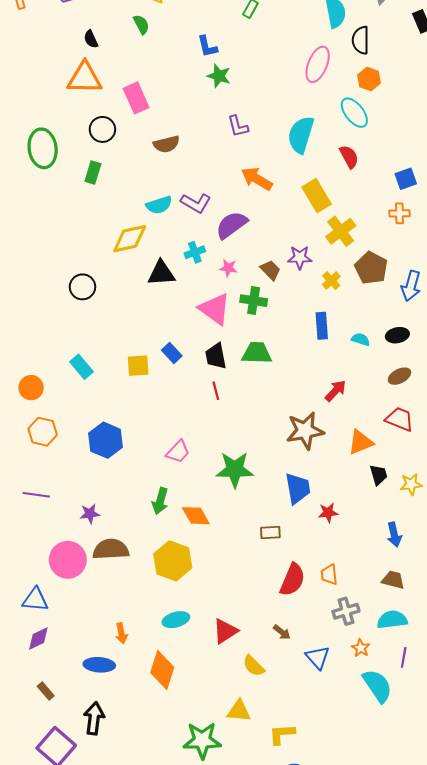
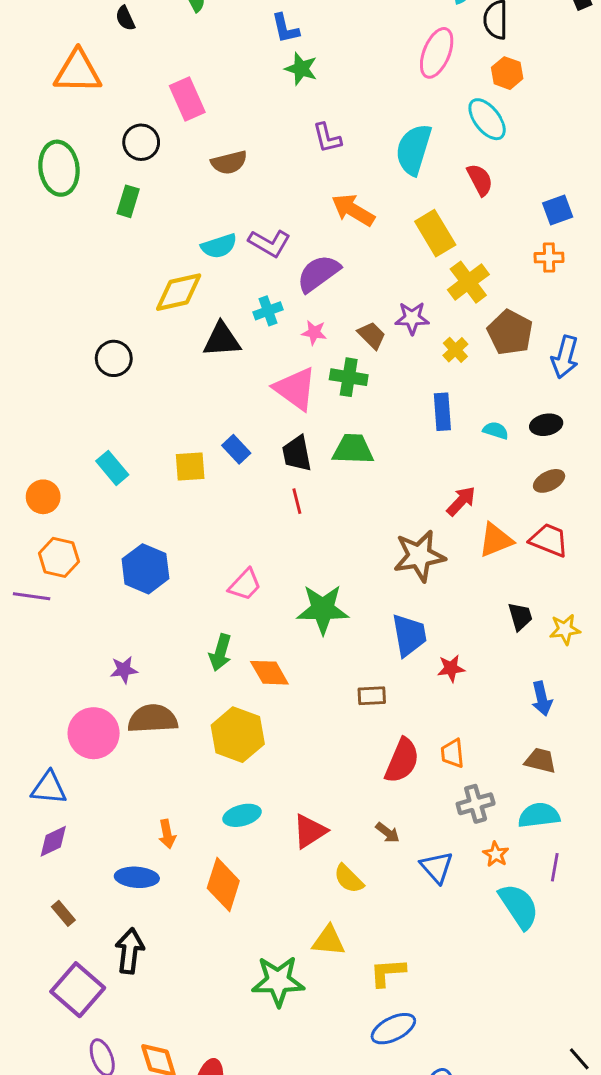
orange triangle: (85, 78) -> (78, 72), moved
orange triangle: (361, 442) -> (496, 540), moved
purple line: (36, 495) -> (32, 596), moved

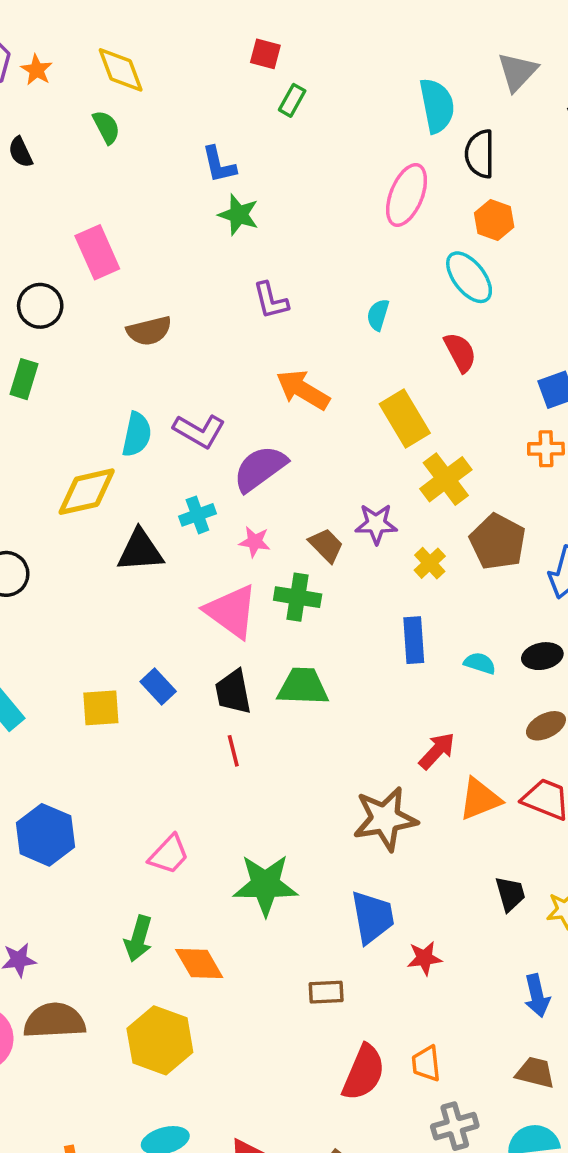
cyan semicircle: (414, 149) -> (378, 315), size x0.5
cyan semicircle: (219, 246) -> (137, 434), turned -60

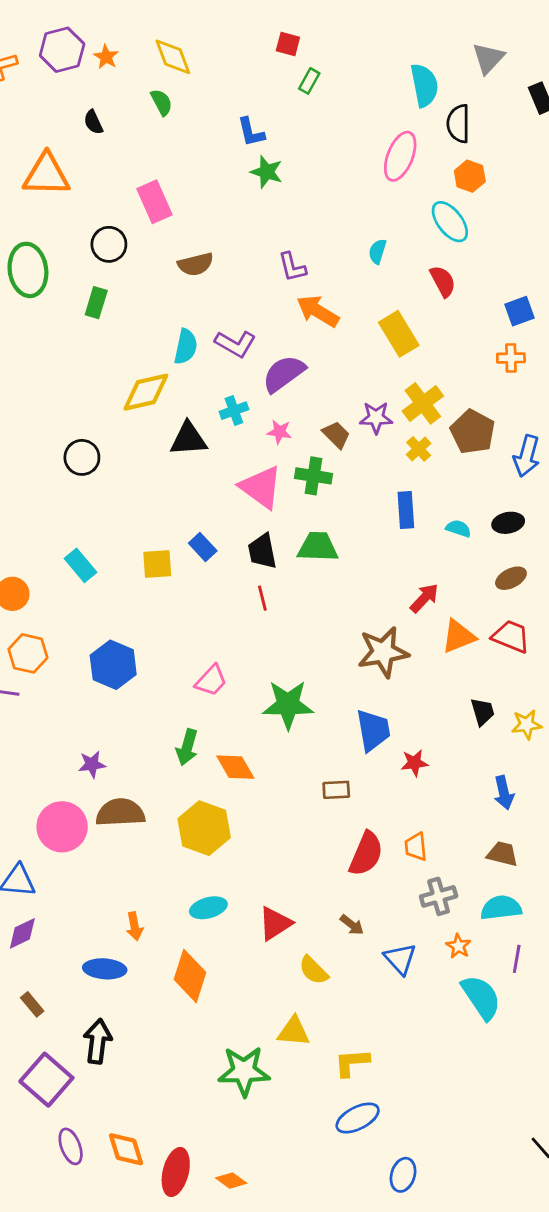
purple L-shape: (271, 300) -> (292, 267), moved
yellow cross: (446, 479) -> (423, 403), moved

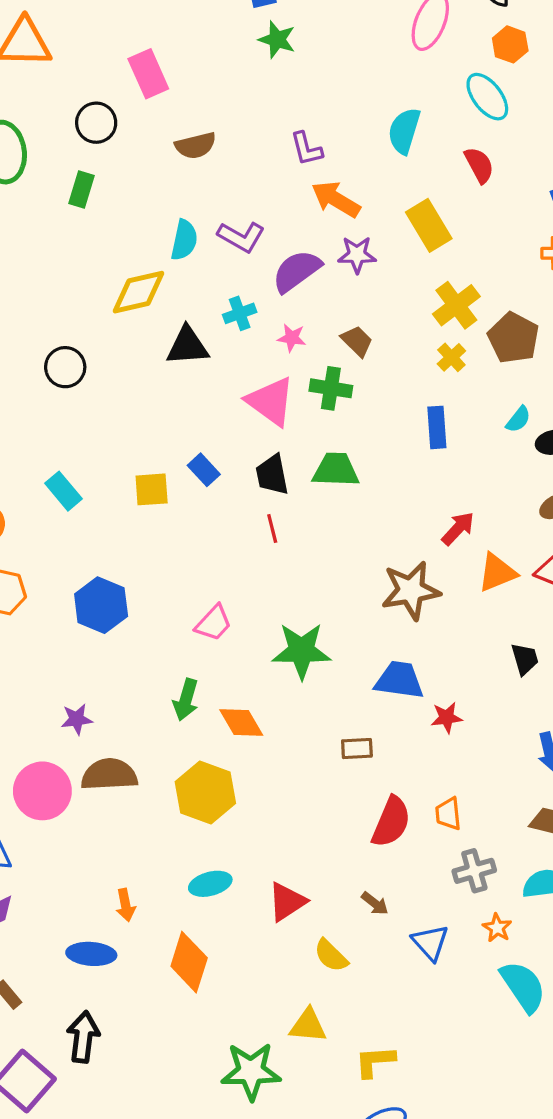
cyan semicircle: (377, 251) -> (404, 131), size x1.6
purple star: (376, 418) -> (357, 255), moved
cyan semicircle: (458, 528) -> (518, 419), moved, turned 110
blue trapezoid: (373, 730) -> (399, 680), turned -72

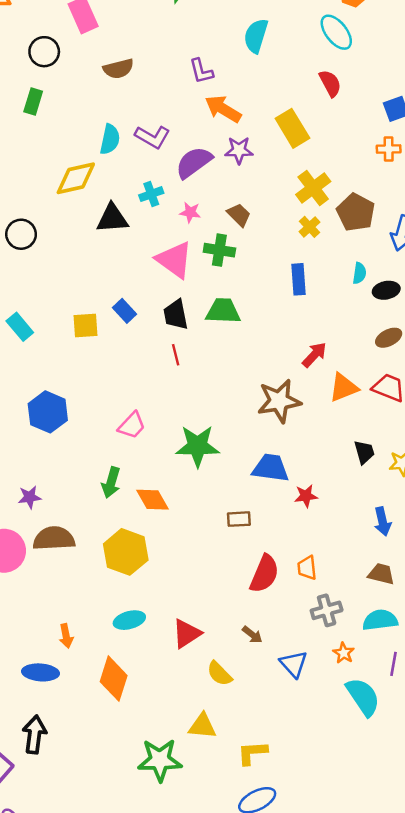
cyan semicircle: (404, 131) -> (256, 36), moved
cyan semicircle: (518, 419) -> (359, 273), turned -30

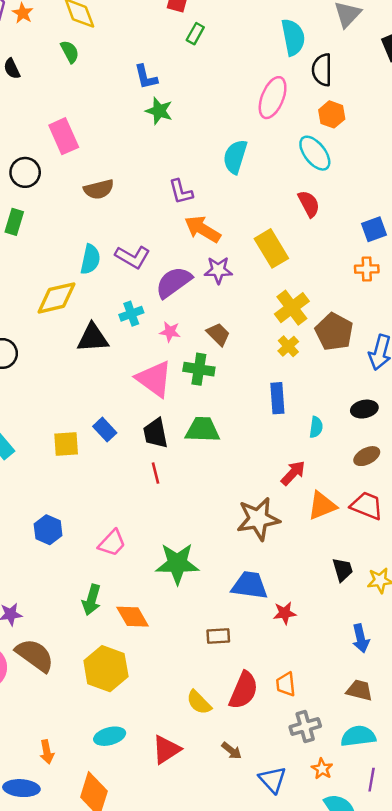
cyan semicircle: (359, 273) -> (316, 427), moved
blue hexagon: (48, 412) -> (48, 530), moved, size x0.7
brown semicircle: (54, 539) -> (35, 655), turned 39
yellow semicircle: (219, 674) -> (199, 702), moved

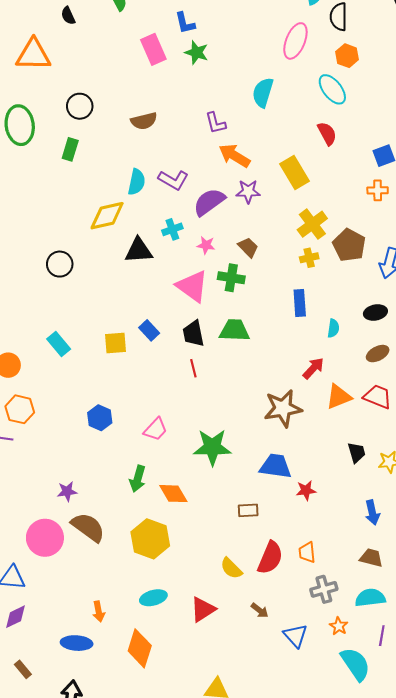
pink rectangle: (64, 136) -> (153, 49), moved
yellow cross: (288, 346) -> (309, 258), turned 30

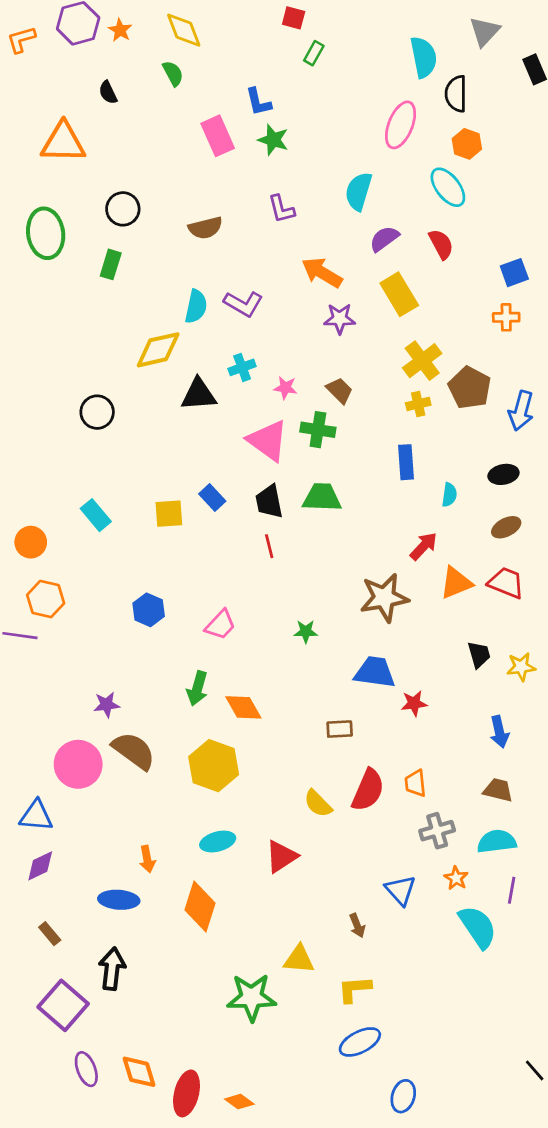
purple L-shape: (215, 123) -> (281, 209), moved
purple semicircle: (209, 202) -> (384, 239), moved, size x0.7
green star: (212, 447) -> (306, 632), moved, size x0.5
brown arrow: (260, 610) -> (357, 925), moved, turned 30

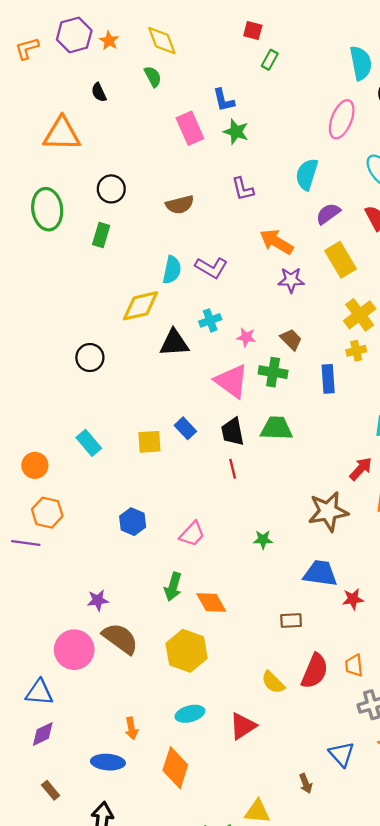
blue rectangle: (406, 462) -> (328, 379), moved

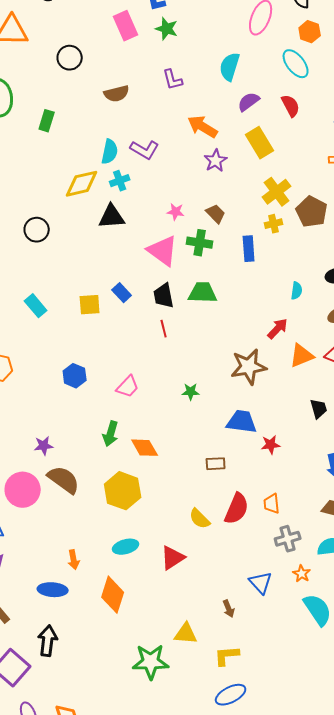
black circle: (111, 189) -> (70, 58), moved
purple star: (291, 280) -> (216, 161), turned -30
cyan cross: (210, 320) -> (120, 181), moved

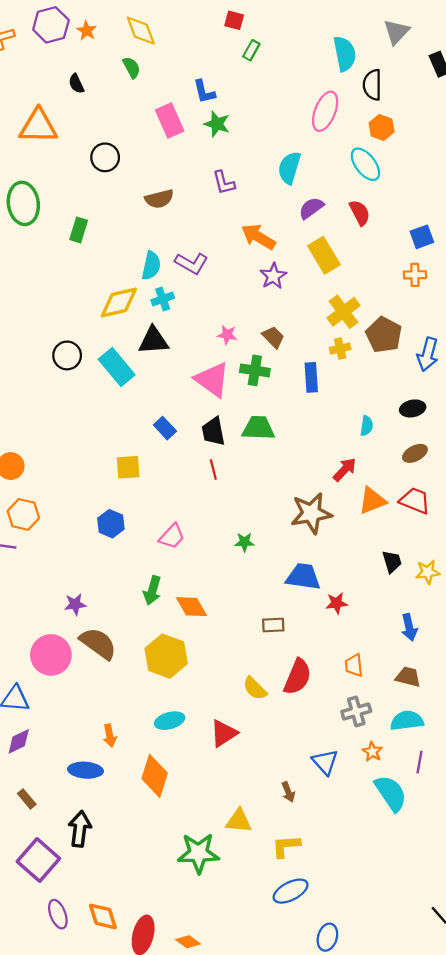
yellow square: (90, 305) -> (128, 467), moved
cyan rectangle: (36, 306) -> (117, 367), moved, size x1.4
orange trapezoid: (272, 504) -> (354, 665), moved

